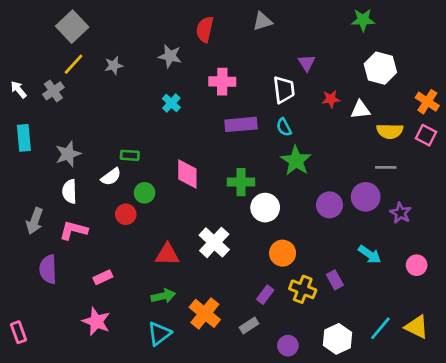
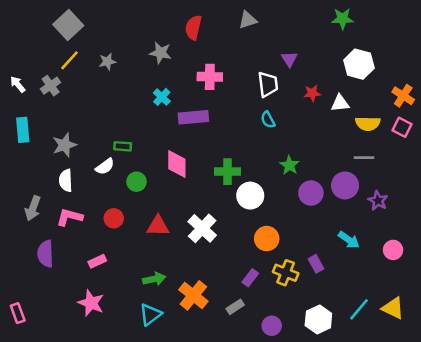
purple rectangle: (241, 124) -> (193, 117), moved
green star: (296, 161) -> (289, 165), moved, size x0.7
red circle: (126, 214) -> (114, 218), moved
red triangle: (167, 254) -> (158, 226), moved

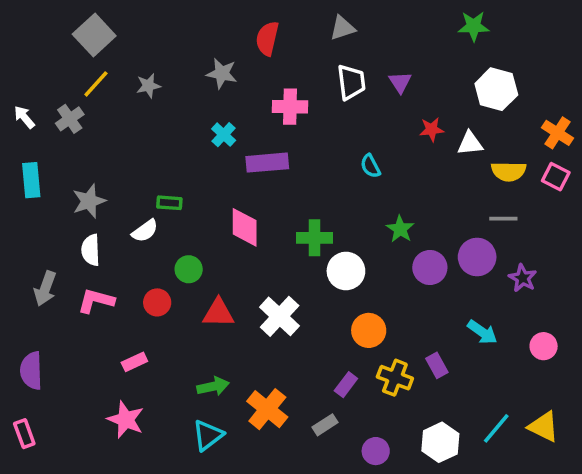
white trapezoid: (268, 84) -> (351, 82), moved
green circle: (136, 182) -> (189, 269), moved
purple semicircle: (45, 254) -> (31, 371), moved

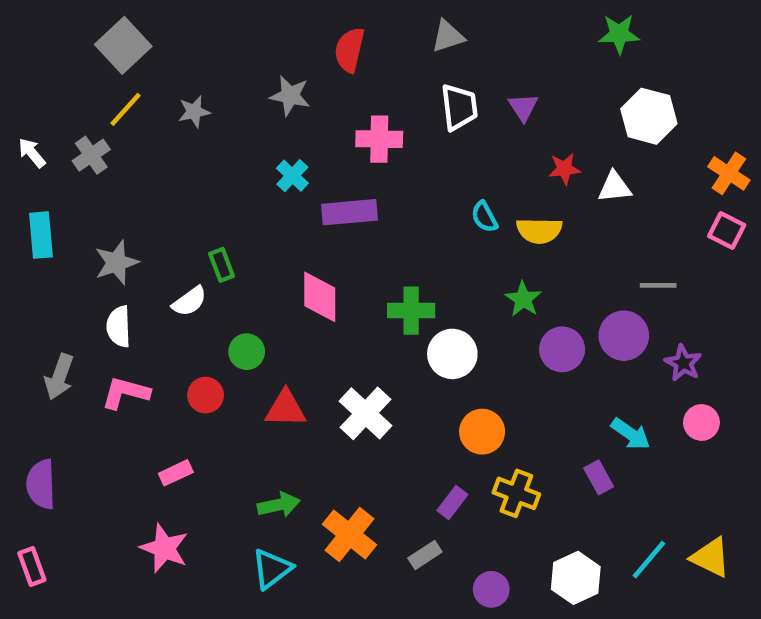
yellow semicircle: (509, 171) -> (539, 231), moved
green rectangle: (169, 203) -> (222, 265), turned 65
pink circle: (544, 346) -> (701, 423), moved
purple rectangle: (437, 365) -> (599, 477), moved

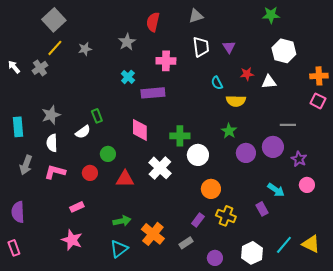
gray star: (290, 96) -> (127, 42), turned 30
orange cross: (729, 173) -> (319, 76), turned -36
cyan semicircle: (484, 217) -> (217, 83), moved
cyan rectangle: (41, 235) -> (18, 127), moved
white cross: (366, 413) -> (160, 168), moved

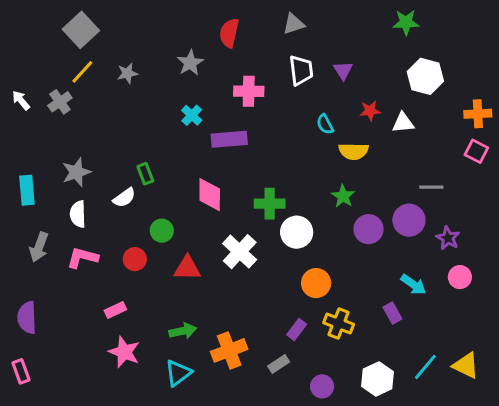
orange cross: (153, 234) -> (229, 350), turned 30
pink star: (72, 240) -> (124, 352), moved

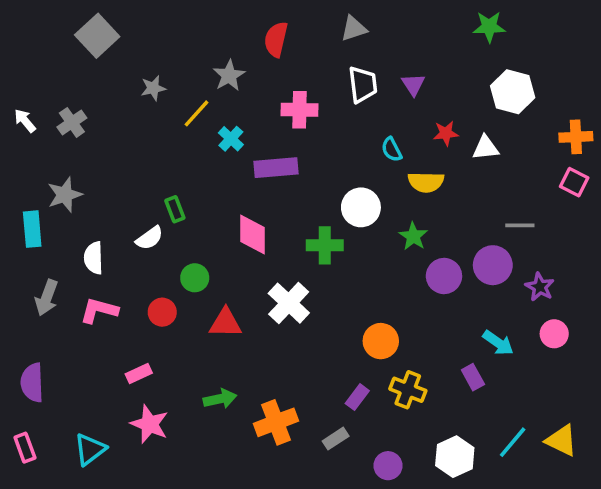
yellow line: (82, 72) -> (197, 113), moved
gray star: (76, 172) -> (65, 195), moved
white circle: (297, 232) -> (361, 207), moved
cyan triangle: (178, 373) -> (90, 449), moved

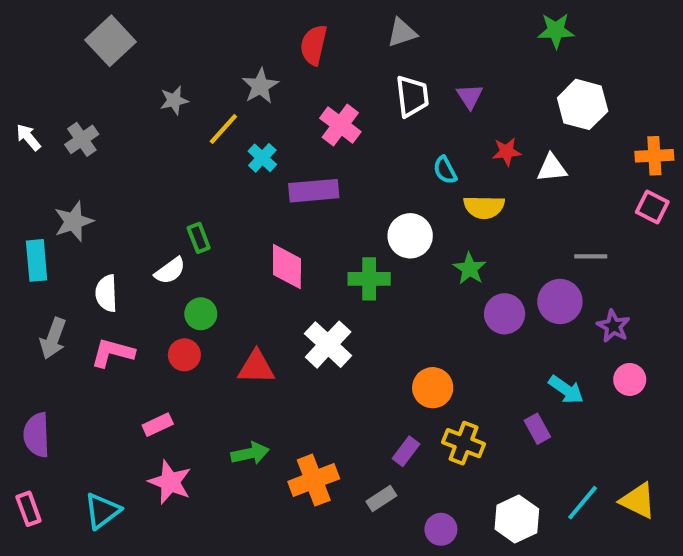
pink cross: (299, 110) -> (340, 125), turned 36
green circle: (195, 278) -> (201, 314), moved

